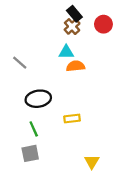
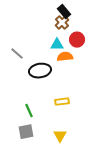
red circle: (103, 24) -> (77, 40), moved
black ellipse: (38, 99) -> (40, 71), moved
yellow triangle: (92, 162) -> (60, 136), moved

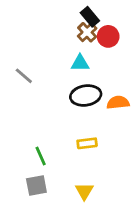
red circle: (77, 40) -> (108, 36), moved
orange semicircle: (65, 57) -> (118, 103), moved
black ellipse: (40, 71) -> (86, 95), moved

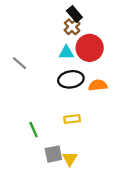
red circle: (108, 36) -> (90, 48), moved, size x1.5
gray square: (36, 185) -> (53, 154), moved

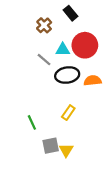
brown cross: (72, 27) -> (44, 25), moved
gray line: (20, 63) -> (44, 60), moved
yellow rectangle: (72, 119) -> (68, 113), turned -48

